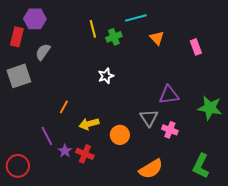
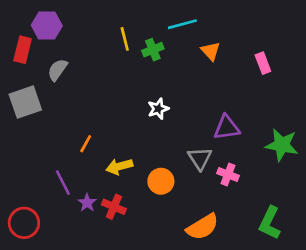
white star: (106, 76) -> (158, 109), moved

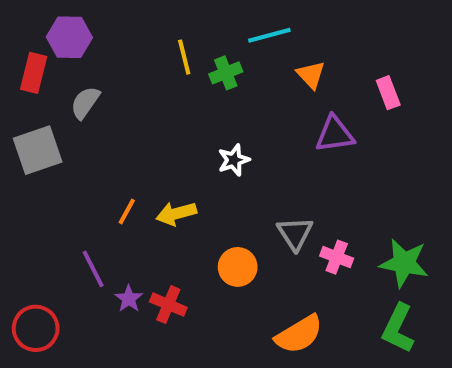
purple triangle: (227, 128) -> (335, 134), moved
green star: (282, 145) -> (404, 263), moved
yellow arrow: (119, 166) -> (176, 213), moved

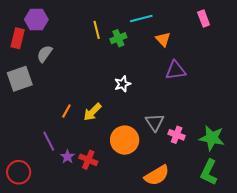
pink rectangle: (388, 93) -> (204, 18), moved
yellow arrow: (176, 213) -> (92, 112), turned -30
orange circle: (238, 267) -> (125, 140), size x1.4

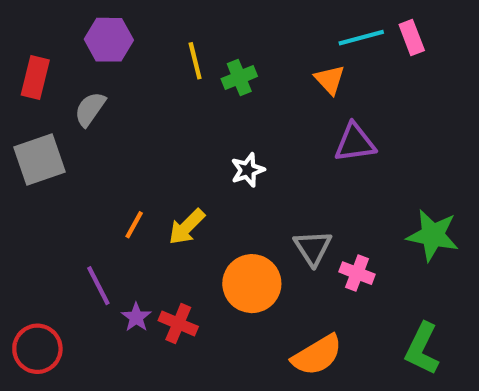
cyan line: (141, 18) -> (361, 38), moved
purple hexagon: (36, 20) -> (109, 40), moved
green star: (212, 138) -> (433, 235), moved

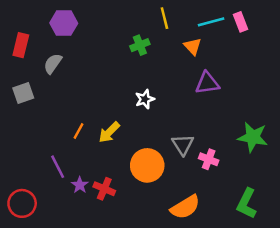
yellow line: (195, 61) -> (164, 18), moved
gray square: (39, 160) -> (23, 93), size x0.7

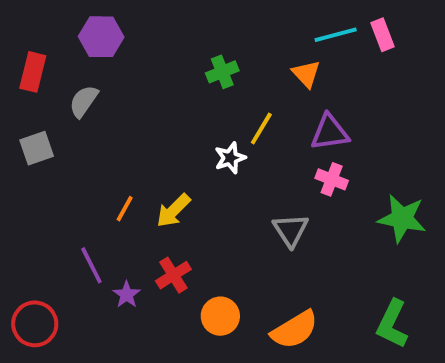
yellow line: (164, 18) -> (261, 129), moved, turned 45
pink cross: (209, 159) -> (332, 179), moved
orange circle: (147, 165) -> (220, 316), moved, size x0.7
red cross: (104, 189) -> (173, 275), moved, turned 35

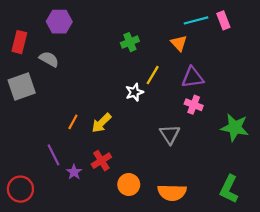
gray semicircle: (84, 101) -> (49, 59), turned 84
gray square: (37, 148) -> (22, 87), size x1.4
orange semicircle: (295, 330) -> (172, 192), turned 32

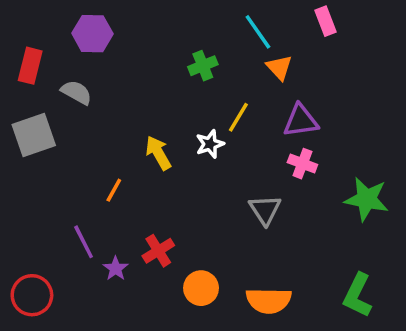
cyan line: (196, 20) -> (258, 32), moved, turned 70
pink rectangle: (223, 20) -> (326, 21), moved
yellow arrow: (101, 123) -> (158, 153), moved, turned 105

